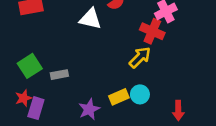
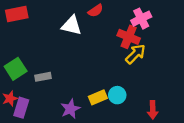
yellow arrow: (140, 57) -> (136, 54), moved

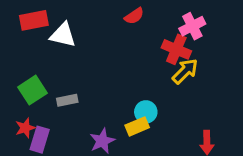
white triangle: (72, 25) -> (63, 35), moved
cyan circle: (117, 95) -> (146, 112), moved

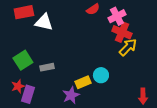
pink cross: (192, 26) -> (117, 16), moved
yellow rectangle: (137, 126) -> (83, 82), moved

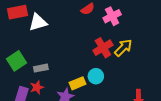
white triangle: (44, 22) -> (38, 22), turned -30
red cross: (122, 32) -> (103, 48), moved, turned 36
red star: (18, 86) -> (37, 87), moved

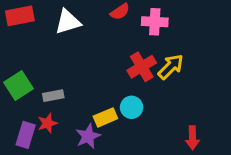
pink cross: (112, 16) -> (155, 22), turned 30
white triangle: (38, 22) -> (68, 22), moved

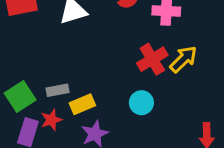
green square: (18, 86) -> (20, 96), moved
yellow rectangle: (105, 117) -> (82, 104), moved

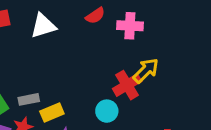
red cross: (152, 59) -> (127, 85), moved

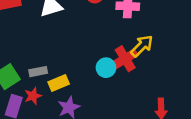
cyan circle: (107, 111) -> (106, 68), moved

